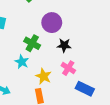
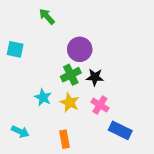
green cross: (32, 43) -> (71, 75), moved, turned 35
yellow star: (44, 76) -> (70, 102), moved

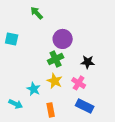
black star: (95, 77) -> (88, 62), moved
cyan star: (43, 97) -> (34, 89), moved
blue rectangle: (120, 130) -> (85, 106), moved

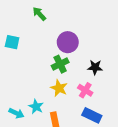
cyan star: (34, 89) -> (36, 107), moved

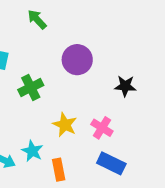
green cross: (60, 64) -> (31, 88), moved
black star: (95, 67) -> (125, 86), moved

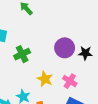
purple circle: (77, 60) -> (65, 48), moved

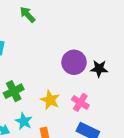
green cross: (22, 54) -> (14, 91), moved

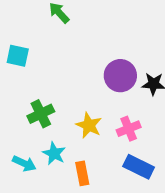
pink cross: (80, 102) -> (129, 129), turned 36

